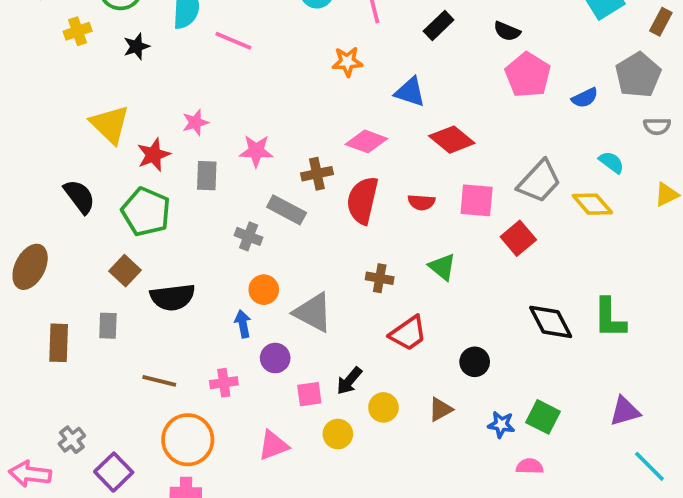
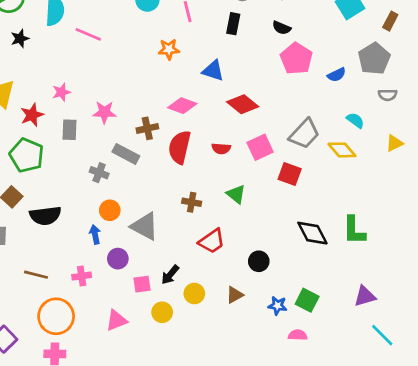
black rectangle: (439, 26) -> (233, 24), turned -35
pink square: (477, 200) -> (260, 147), turned -30
red square: (518, 238) -> (290, 174), turned -30

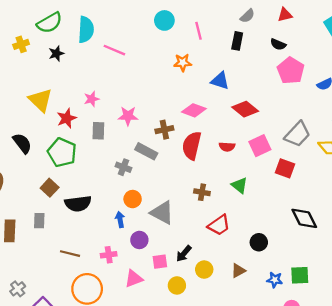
green square: (307, 300) -> (300, 275), turned -30
pink triangle: (116, 320) -> (134, 279), moved

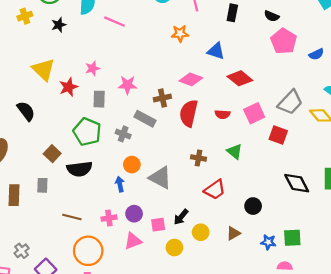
green pentagon: (62, 152) -> (87, 132), moved
purple circle: (139, 240) -> (134, 214), moved

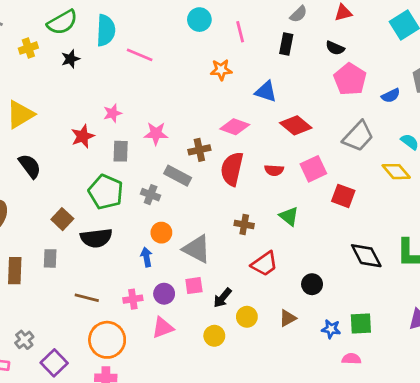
yellow triangle: (43, 70) -> (20, 115), moved, turned 45
gray trapezoid: (290, 102) -> (358, 136), moved
pink square: (158, 225) -> (194, 286), moved

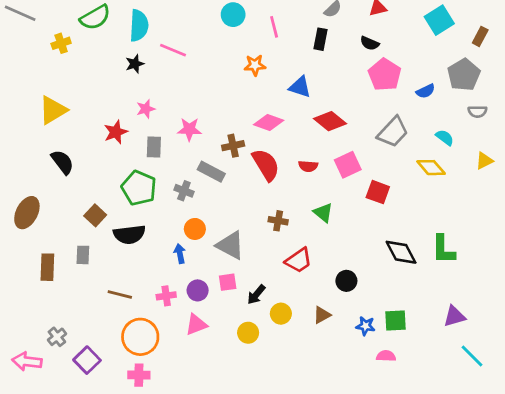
black star: (70, 59) -> (135, 64), moved
red semicircle: (232, 169) -> (266, 165), turned 136

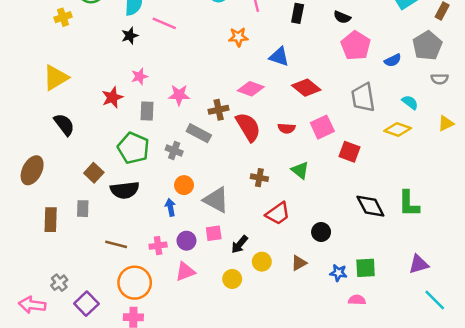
gray trapezoid: (393, 132) -> (363, 97), turned 128
yellow diamond: (431, 168) -> (398, 130), turned -30

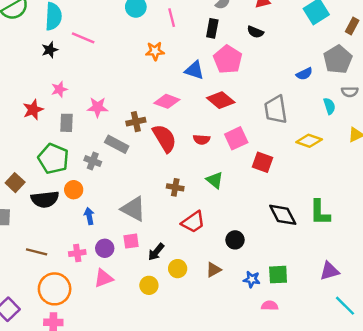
pink pentagon: (356, 46) -> (228, 59), moved
cyan semicircle: (410, 102) -> (329, 106), moved, turned 35
orange circle: (184, 185) -> (74, 190), moved

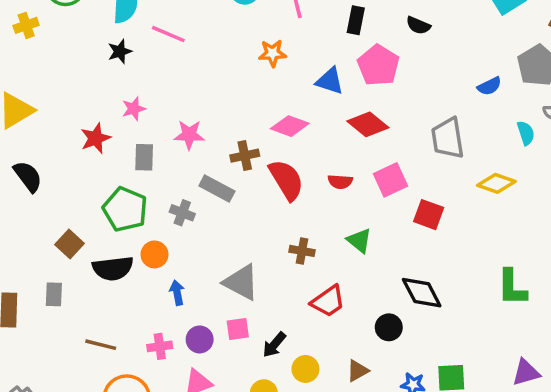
black diamond: (283, 215) -> (422, 293), moved

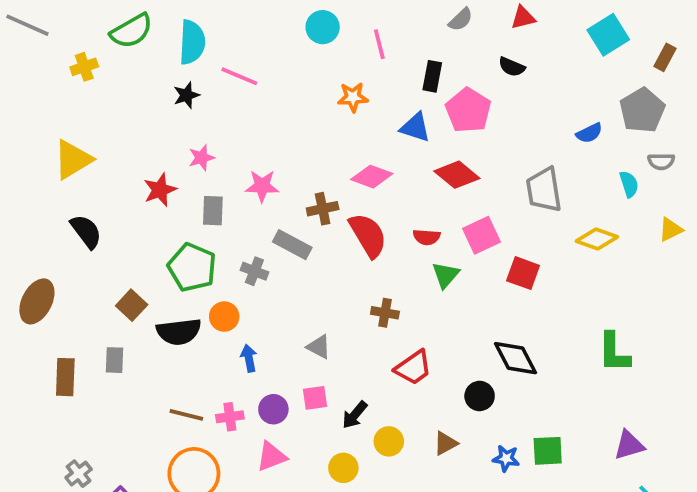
black rectangle: (356, 20) -> (432, 76), moved
green triangle: (359, 241) -> (446, 275), moved, turned 32
gray triangle: (241, 282) -> (319, 347), size x0.6
brown line: (101, 345) -> (186, 415), moved

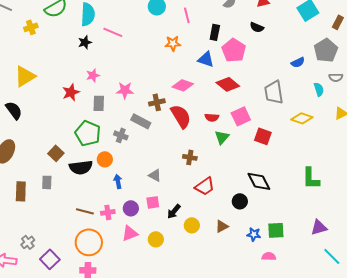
black semicircle: (86, 231) -> (14, 110), moved
yellow circle: (343, 468) -> (156, 239), moved

